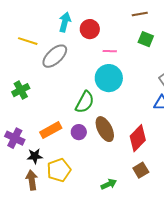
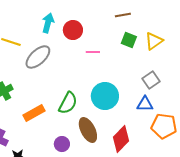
cyan circle: (109, 78) -> (105, 96), moved
orange rectangle: (51, 130) -> (34, 113), moved
purple circle: (79, 132) -> (62, 144), moved

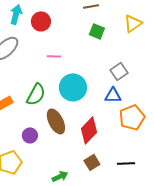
yellow triangle: (154, 41) -> (133, 23), moved
pink line: (93, 52) -> (54, 56), moved
orange pentagon: (164, 126) -> (132, 117), turned -30

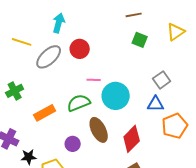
red circle: (41, 21) -> (80, 49), moved
pink line: (54, 56) -> (94, 80), moved
green semicircle: (36, 94) -> (79, 103), turned -140

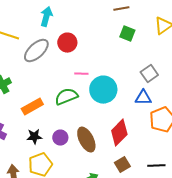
brown ellipse: (99, 130) -> (86, 140), moved
black star: (29, 157) -> (34, 137), moved

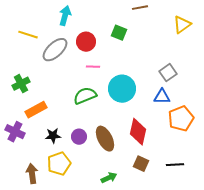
green square: (127, 34) -> (119, 33), moved
pink line: (81, 74) -> (93, 67), moved
orange rectangle: (32, 107) -> (36, 110), moved
red diamond: (119, 133) -> (138, 132), turned -32
brown square: (122, 165) -> (141, 164), turned -35

